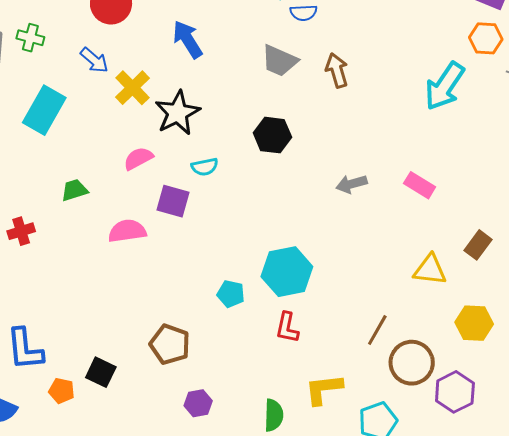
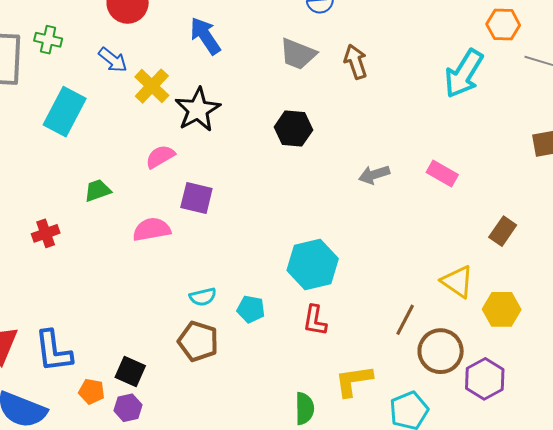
cyan semicircle: (205, 167) -> (203, 297), moved
yellow triangle: (430, 270) -> (457, 282), moved, turned 30
cyan pentagon: (231, 294) -> (251, 309), moved
purple hexagon: (198, 403) -> (128, 408), moved

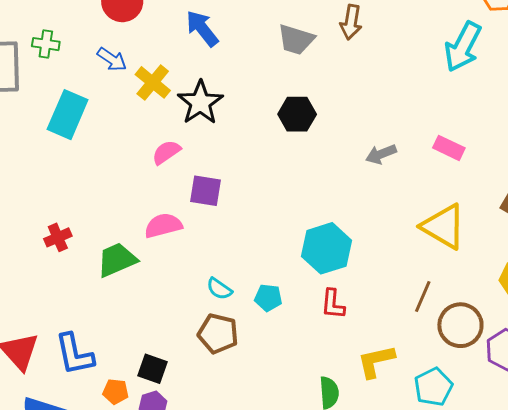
brown arrow: (356, 62) -> (351, 22), moved, turned -148
green trapezoid: (98, 190) -> (117, 260), moved, size x1.5
yellow triangle: (457, 282) -> (444, 227), moved, size x1.4
cyan semicircle: (203, 297) -> (219, 289), turned 52

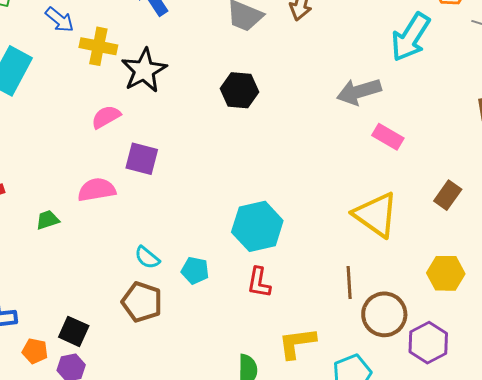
yellow cross: (153, 82) -> (98, 46), turned -33
gray arrow: (381, 154) -> (359, 92), moved, size x1.4
green trapezoid: (117, 260) -> (47, 220), size x0.6
brown line: (423, 297) -> (349, 283), turned -32

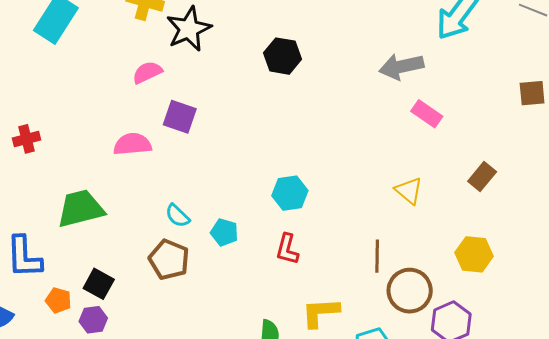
yellow triangle: (376, 215) -> (409, 191), size x0.6
green trapezoid: (47, 220) -> (81, 209), moved, size x2.0
cyan hexagon: (257, 226) -> (290, 193), size x0.7

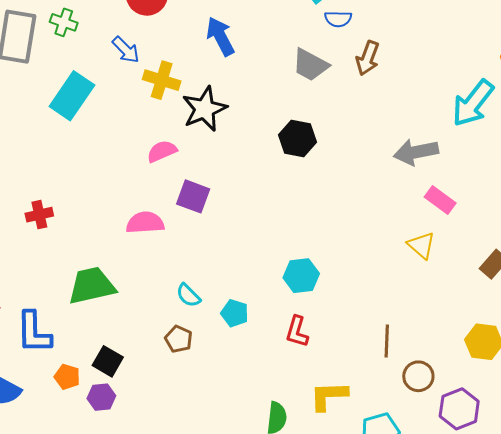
yellow triangle: (409, 191) -> (421, 245), moved
brown pentagon: (169, 260) -> (179, 339), size x0.7
brown circle: (410, 291) -> (418, 376), size x0.7

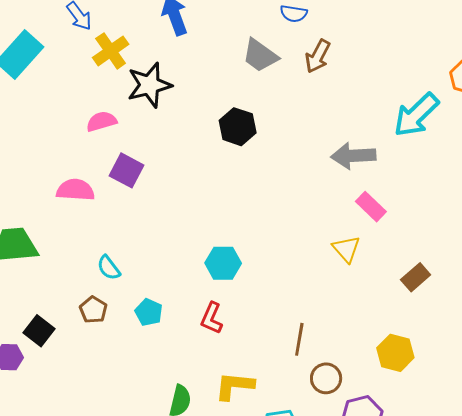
yellow cross: (162, 80) -> (111, 51), turned 30
cyan pentagon: (235, 313) -> (149, 312), moved
black square: (108, 361) -> (39, 331), moved

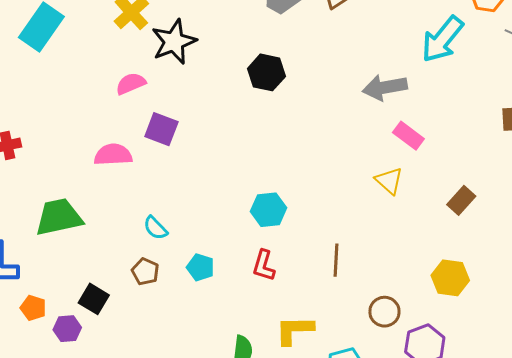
brown line: (299, 339) -> (336, 260), moved

